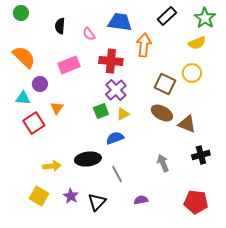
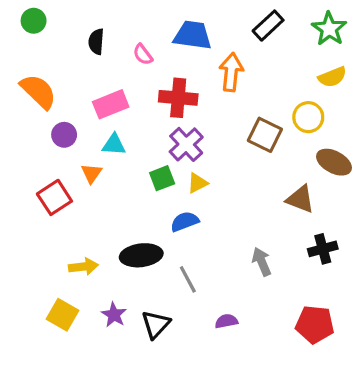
yellow semicircle: (197, 43) -> (332, 77), moved
cyan triangle: (23, 98) -> (114, 144), moved
brown ellipse: (162, 113) -> (334, 162), moved

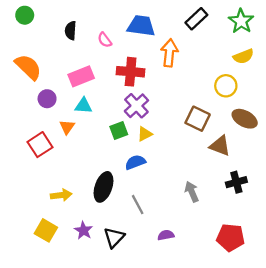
brown square: (265, 135) -> (198, 119), moved
black ellipse: (141, 255) -> (104, 187), turned -64

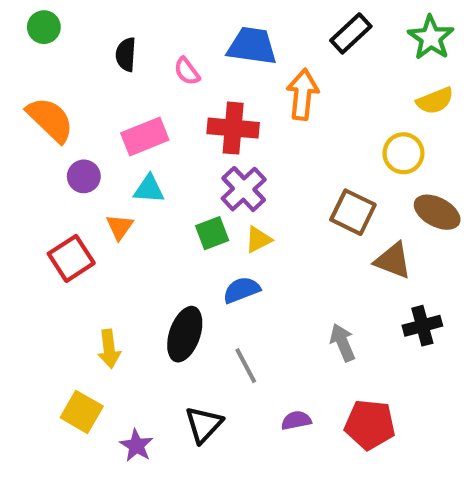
yellow arrow: (61, 195) -> (109, 349), turned 90
purple star: (84, 230) -> (136, 446), moved
red pentagon: (231, 238) -> (370, 425), moved

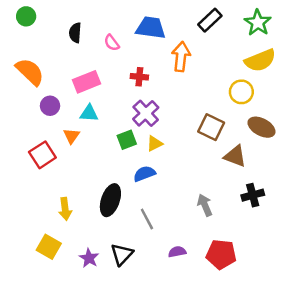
yellow semicircle: (435, 101) -> (260, 60), size x1.4
red cross: (233, 128) -> (139, 77), size x0.6
purple star: (136, 446) -> (89, 258), moved

